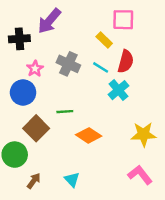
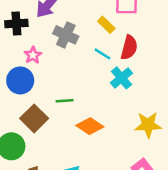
gray cross: (68, 64) -> (66, 35), moved

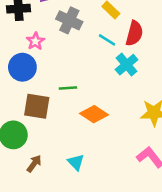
brown square: (34, 118) -> (37, 106), turned -36

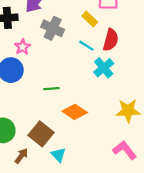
brown square: (37, 106) -> (41, 134), moved, turned 30

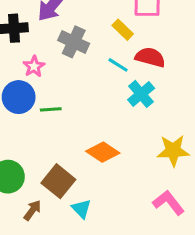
red semicircle: (111, 40) -> (150, 57), turned -90
green line: (51, 89) -> (51, 109), moved

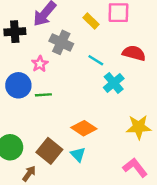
yellow rectangle: (123, 30) -> (91, 21), moved
red semicircle: (150, 57) -> (134, 53), moved
pink star: (34, 66) -> (40, 64), moved
cyan triangle: (81, 209) -> (78, 154), moved

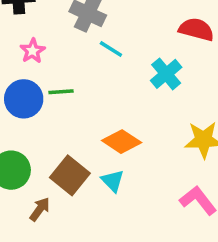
cyan line: (96, 60) -> (111, 49), moved
pink star: (40, 64) -> (33, 51), moved
blue circle: (18, 85) -> (24, 99), moved

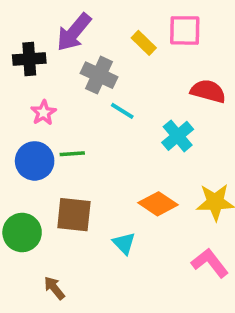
orange diamond: (122, 142) -> (158, 204), moved
brown square: (70, 175) -> (74, 215), moved, turned -33
brown arrow: (40, 209) -> (54, 288), moved, turned -75

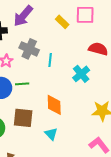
gray cross: (99, 75) -> (29, 49), moved
cyan line: (122, 111) -> (50, 60), turned 64
orange diamond: (158, 204) -> (54, 105), moved, turned 55

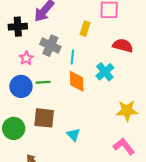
yellow rectangle: (62, 22) -> (85, 29), moved, turned 64
orange diamond: (54, 105) -> (77, 81), moved

